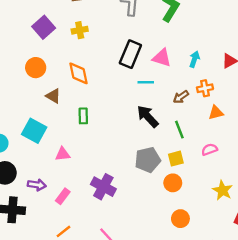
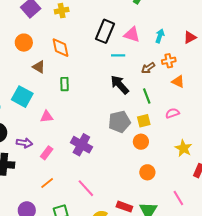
orange triangle: (216, 113) -> (178, 82), turned 40

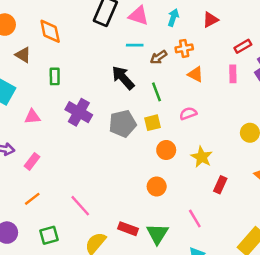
cyan line: (118, 55) -> (135, 45), moved
orange circle: (141, 142) -> (166, 150), moved
purple cross: (81, 145) -> (79, 112), moved

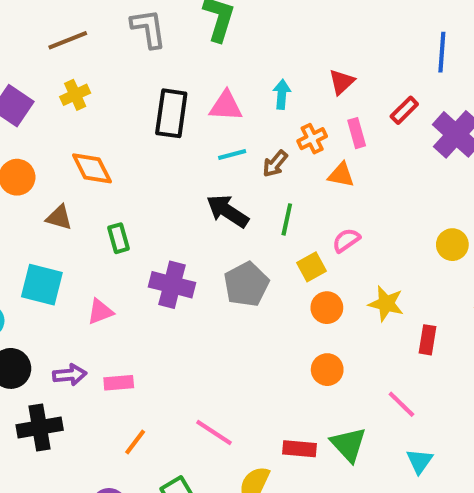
pink rectangle: (233, 74) -> (357, 133), moved
green line: (157, 92) -> (287, 219), turned 48
yellow square: (153, 123) -> (312, 267), moved
pink rectangle: (32, 161) -> (119, 383), turned 63

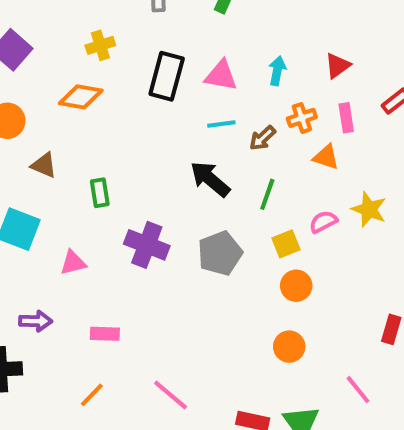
yellow cross: (75, 95) -> (100, 45), moved
orange diamond: (92, 168) -> (81, 97), moved, turned -60
yellow star: (386, 304) -> (369, 209), moved
pink rectangle: (119, 383) -> (105, 334), moved

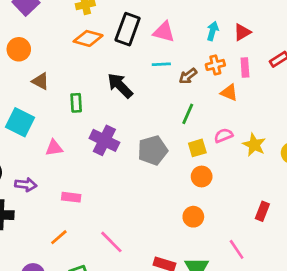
cyan arrow: (277, 71) -> (213, 31), moved
orange diamond: (81, 97) -> (88, 38), moved
black arrow: (210, 179) -> (120, 86), moved
yellow star: (369, 209) -> (254, 145), moved

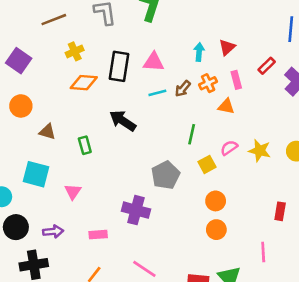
brown arrow: (188, 76) -> (183, 89), moved
purple cross: (104, 140) -> (136, 210), moved
pink triangle: (54, 148) -> (73, 192), turned -36
orange circle: (202, 177) -> (216, 201), moved
pink line: (237, 249) -> (263, 252), turned 42

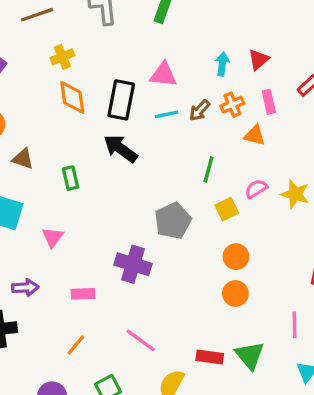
black rectangle: (119, 66) -> (121, 100), moved
orange diamond: (84, 83) -> (72, 97), turned 76

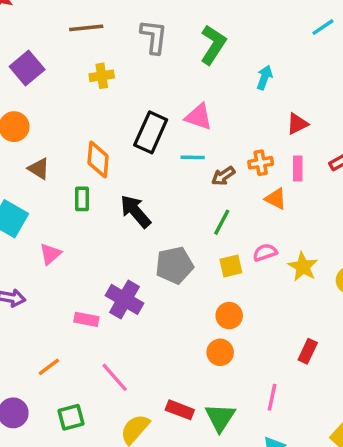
cyan arrow: (222, 64) -> (264, 77), moved
orange diamond: (72, 97) -> (98, 159), moved
brown arrow: (200, 110) -> (223, 176), moved
black arrow: (120, 149) -> (135, 211), moved
pink rectangle: (83, 294) -> (86, 319), moved

